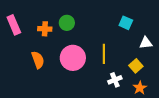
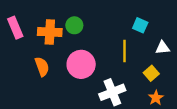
orange cross: (45, 29) -> (50, 32), size x1.5
yellow line: (104, 54) -> (125, 51), moved
white cross: (115, 80) -> (112, 92), moved, size x1.6

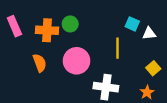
white triangle: (162, 48) -> (149, 33), moved
yellow square: (151, 73) -> (153, 68), moved
white cross: (112, 92) -> (106, 87), turned 30

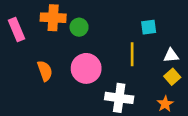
cyan square: (132, 24) -> (149, 27), turned -32
orange cross: (47, 30) -> (53, 18), moved
white triangle: (149, 33) -> (171, 55), moved

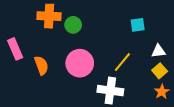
pink rectangle: (17, 29) -> (15, 49), moved
yellow line: (132, 54) -> (122, 62), moved, turned 40
orange star: (165, 104) -> (162, 92), moved

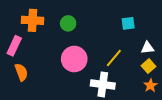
orange cross: (49, 16) -> (33, 20), moved
pink rectangle: (15, 49) -> (14, 46), turned 48
orange semicircle: (41, 65) -> (21, 72), moved

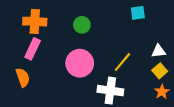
green circle: (68, 23) -> (82, 25), moved
cyan square: (128, 23) -> (138, 13), moved
pink rectangle: (14, 46) -> (33, 49), moved

